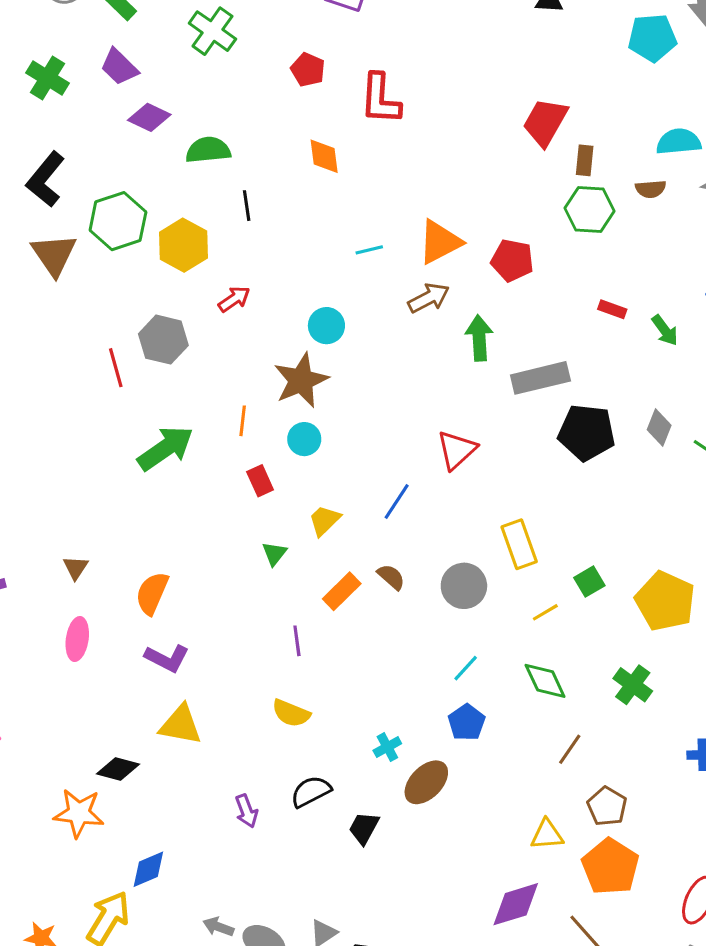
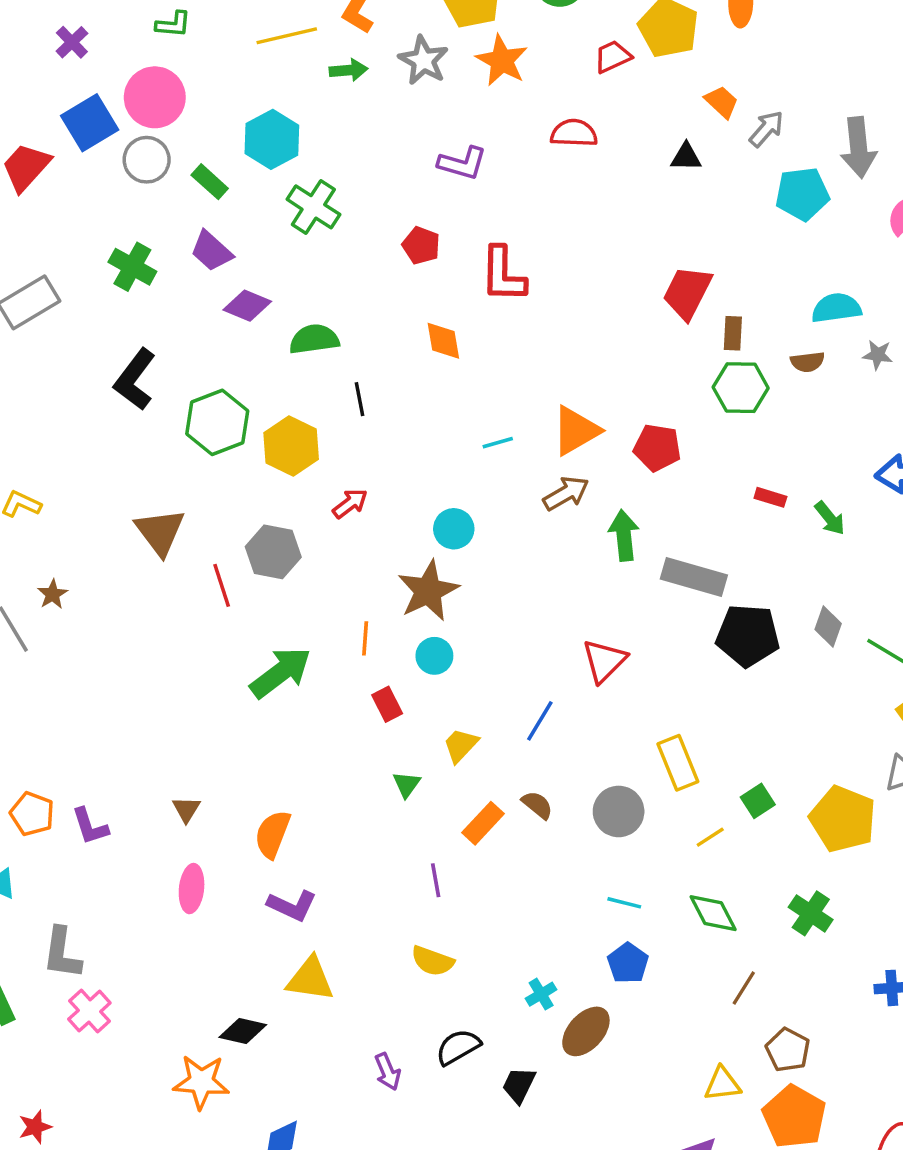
brown triangle: (54, 255) -> (160, 532), moved
gray rectangle: (540, 378) -> (694, 577), turned 32
cyan line: (466, 668) -> (624, 903), turned 64

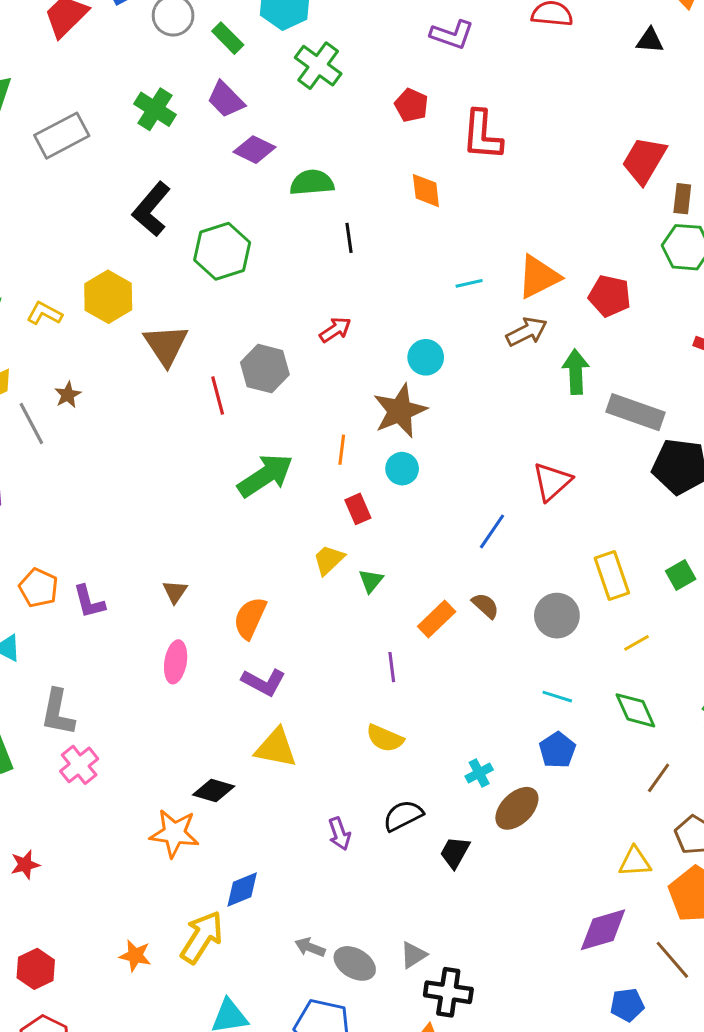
yellow hexagon: (291, 446) -> (108, 297), moved
yellow trapezoid: (461, 745) -> (329, 560), moved
green square: (758, 801) -> (681, 575), moved

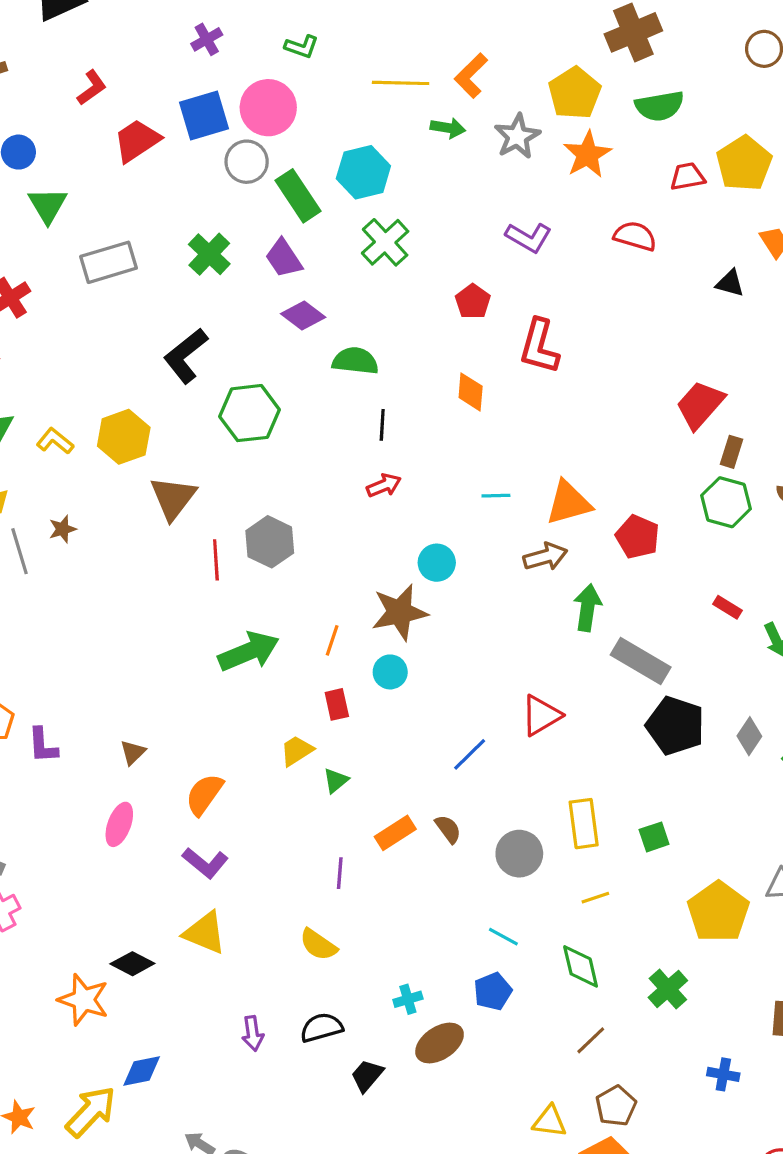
green rectangle: (228, 38) -> (298, 196), size x1.5
red arrow: (335, 330) -> (384, 485), moved

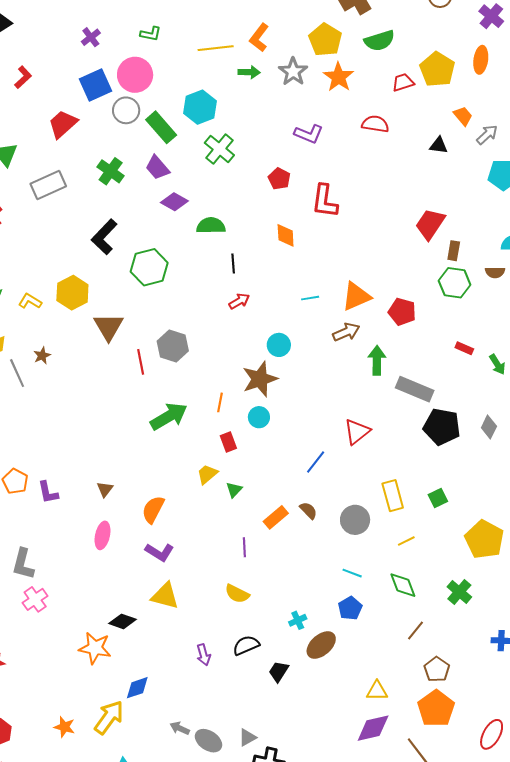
red trapezoid: (137, 141) -> (63, 124), moved
yellow triangle: (550, 1121) -> (377, 691), moved

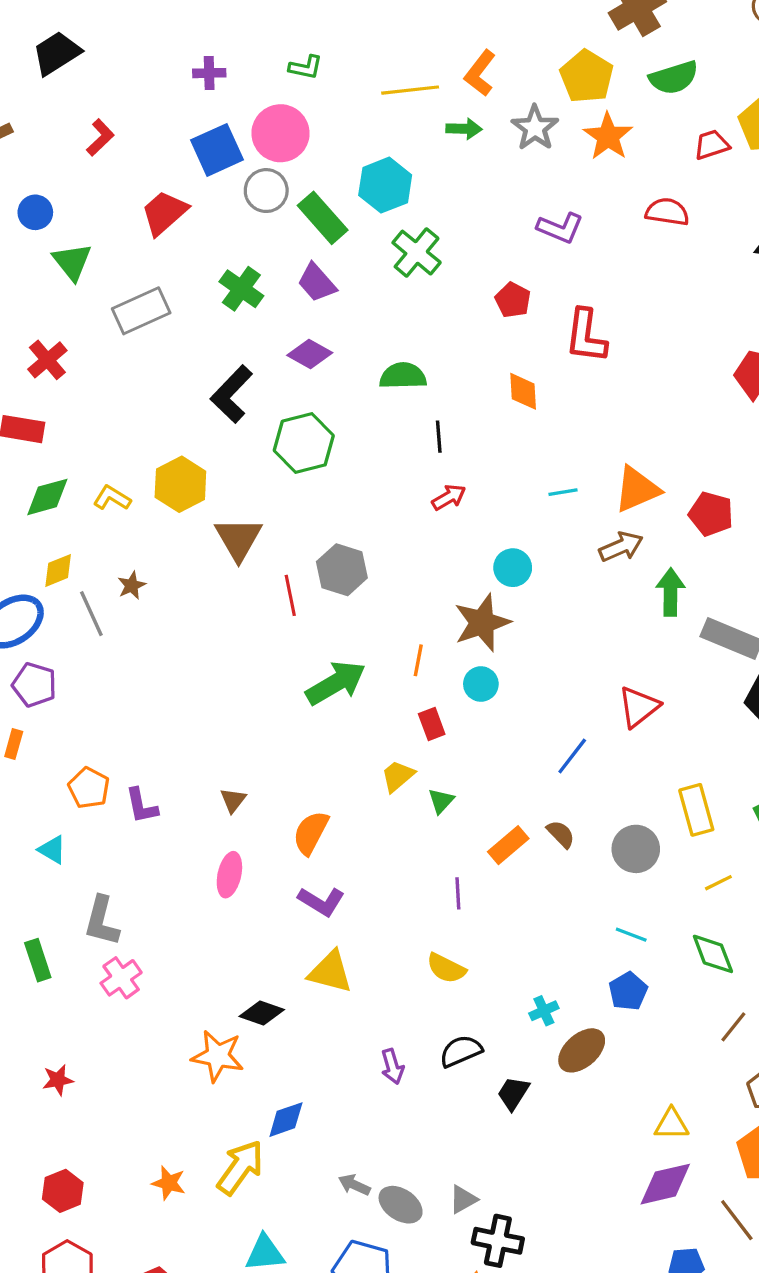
purple cross: (91, 37) -> (209, 73), turned 36
purple diamond: (174, 202) -> (310, 354), moved

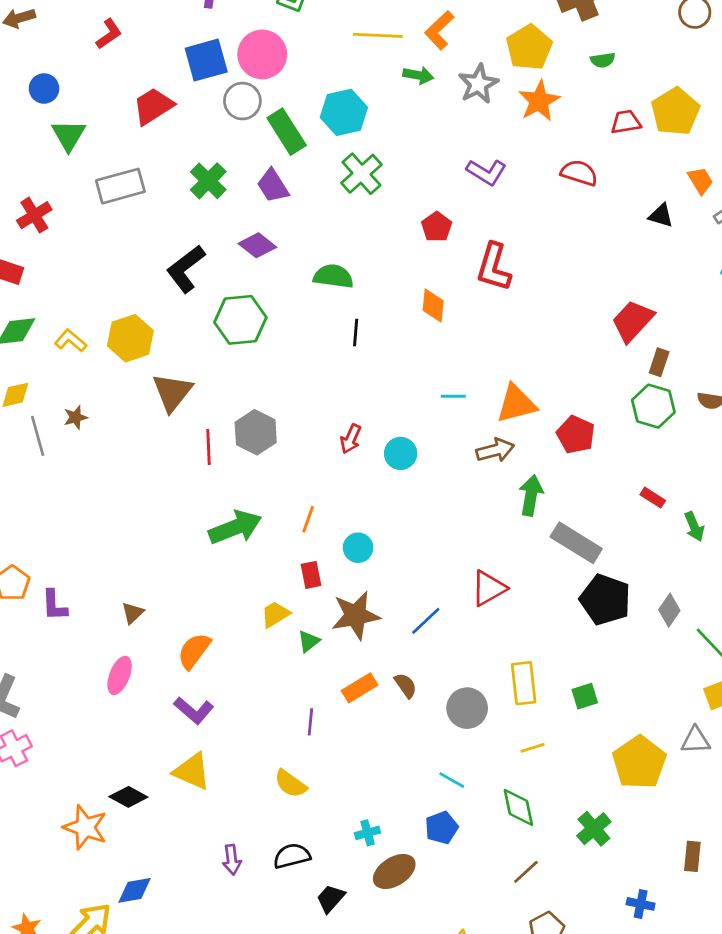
green semicircle: (674, 78) -> (603, 60), size x0.6
red arrow: (449, 497) -> (351, 439), moved, turned 136
brown star: (482, 623) -> (356, 615), moved

